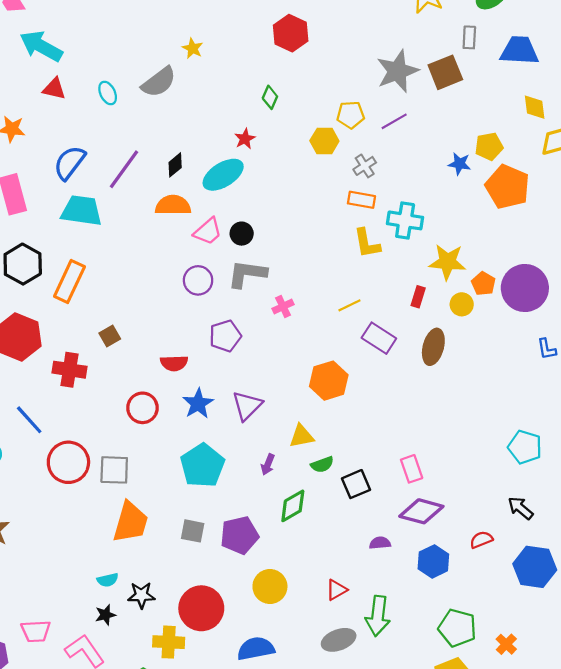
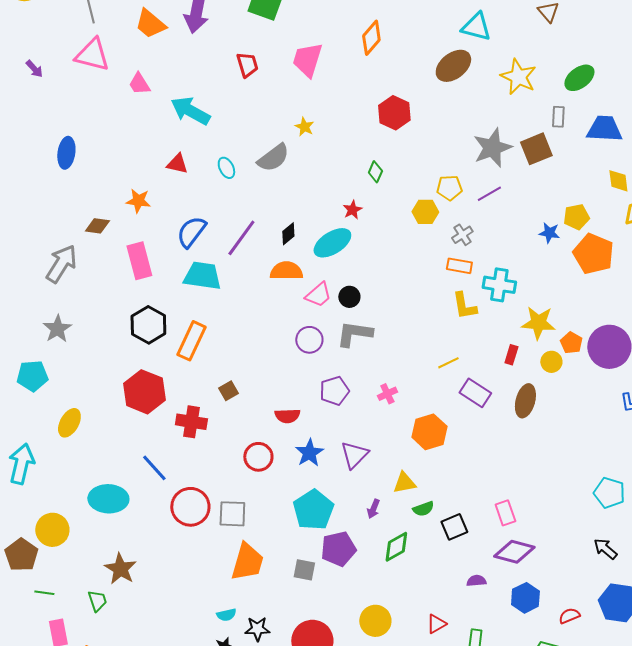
cyan arrow: (41, 46) -> (190, 111), moved
pink cross: (283, 307) -> (387, 394), moved
purple pentagon: (239, 535) -> (338, 549), moved
red semicircle: (481, 540) -> (569, 616), moved

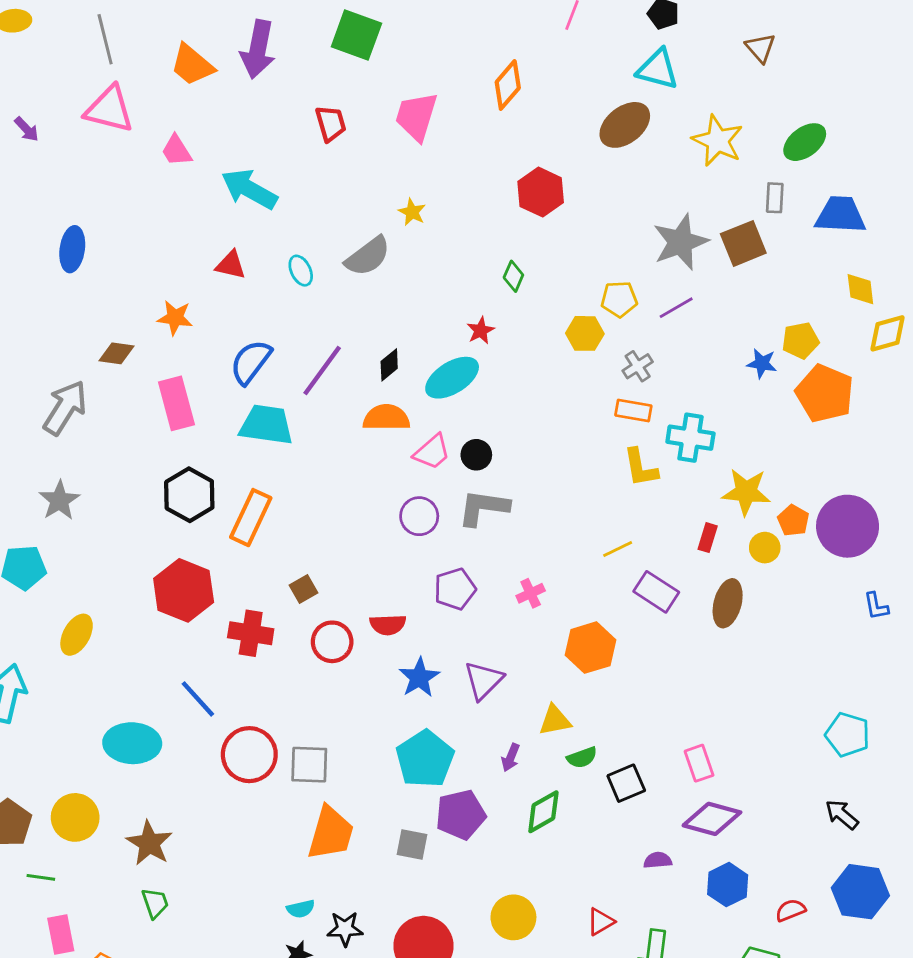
red circle: (258, 457) -> (332, 642), moved
yellow circle: (52, 530) -> (75, 817), moved
green trapezoid: (97, 601) -> (155, 903), moved

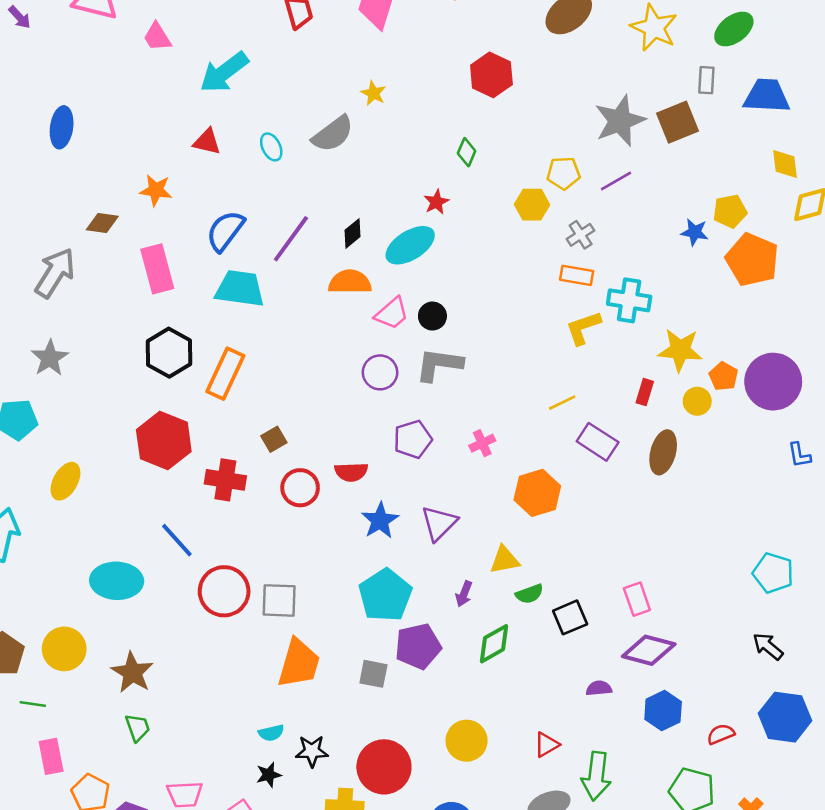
cyan arrow: (249, 189) -> (224, 72), turned -66
yellow L-shape: (641, 468) -> (583, 328), turned 81

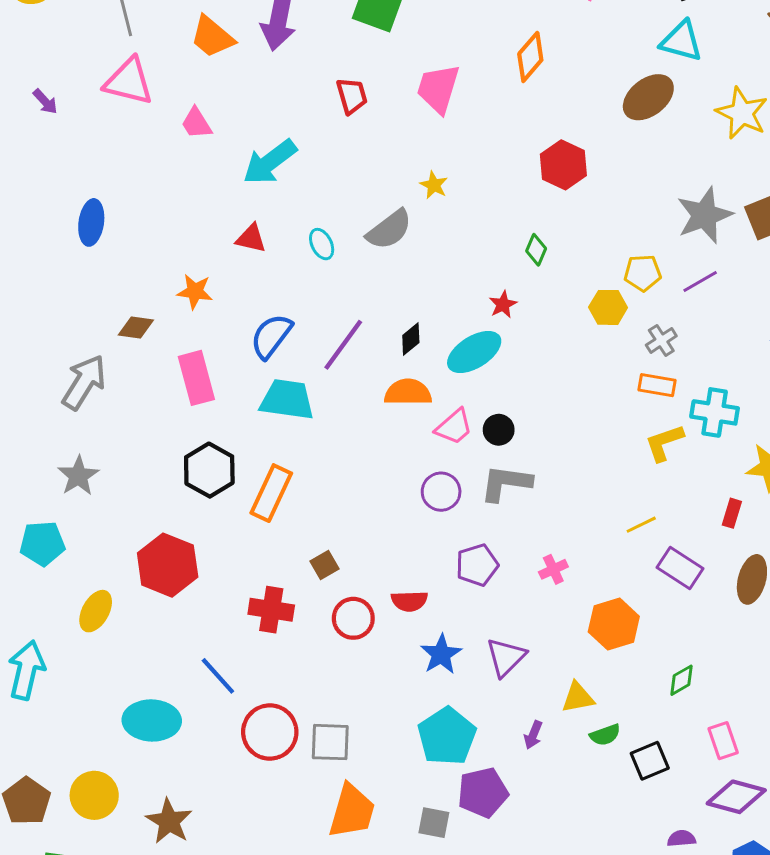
red hexagon: (164, 441) -> (168, 565), moved
green diamond: (494, 644) -> (681, 680), moved, size x0.7

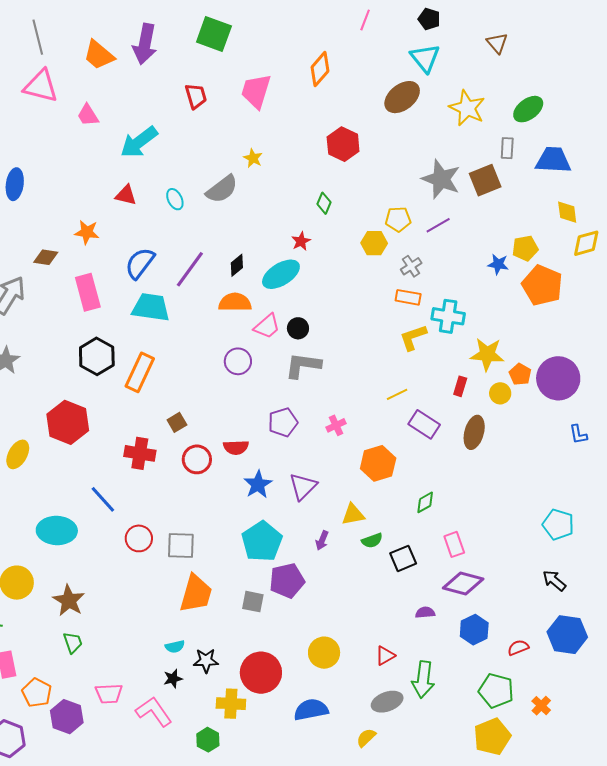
cyan triangle: (681, 41) -> (425, 58), turned 36
gray star: (704, 215) -> (441, 179), turned -30
purple circle: (441, 492) -> (238, 361), moved
red circle: (270, 732) -> (139, 538), size x0.7

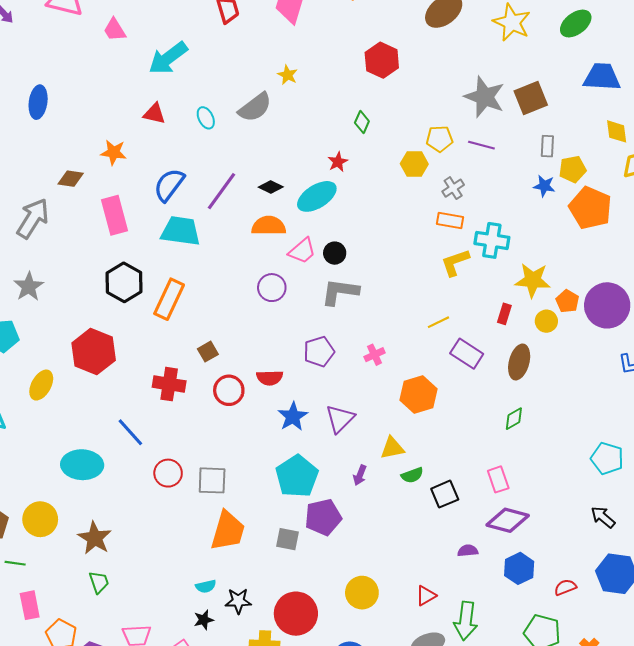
gray rectangle: (507, 148) -> (547, 146), moved
purple line: (438, 225) -> (481, 145), turned 45
black diamond: (237, 265) -> (271, 187), turned 65
green diamond: (425, 502) -> (514, 419), moved

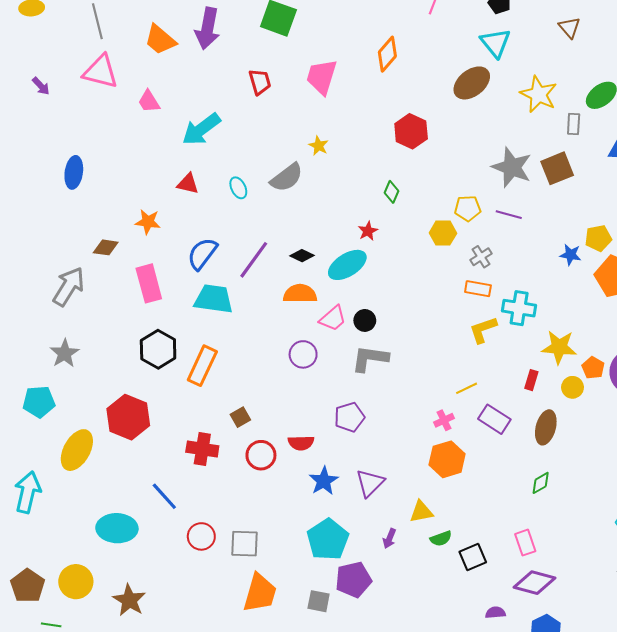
gray rectangle: (547, 146) -> (574, 124), moved
pink cross: (375, 355) -> (444, 420), moved
yellow ellipse: (41, 385) -> (77, 450), size x1.4

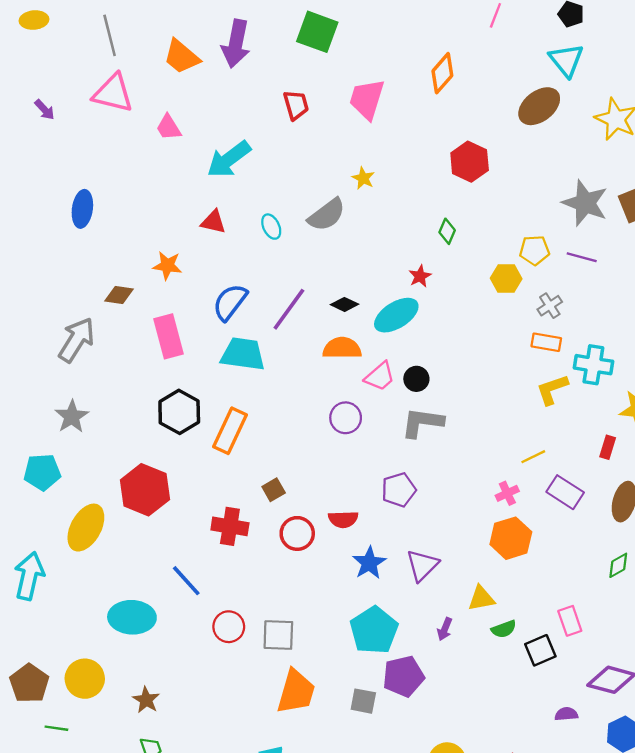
pink rectangle: (525, 543) -> (570, 621), moved
brown star: (129, 600) -> (146, 700), size x0.7

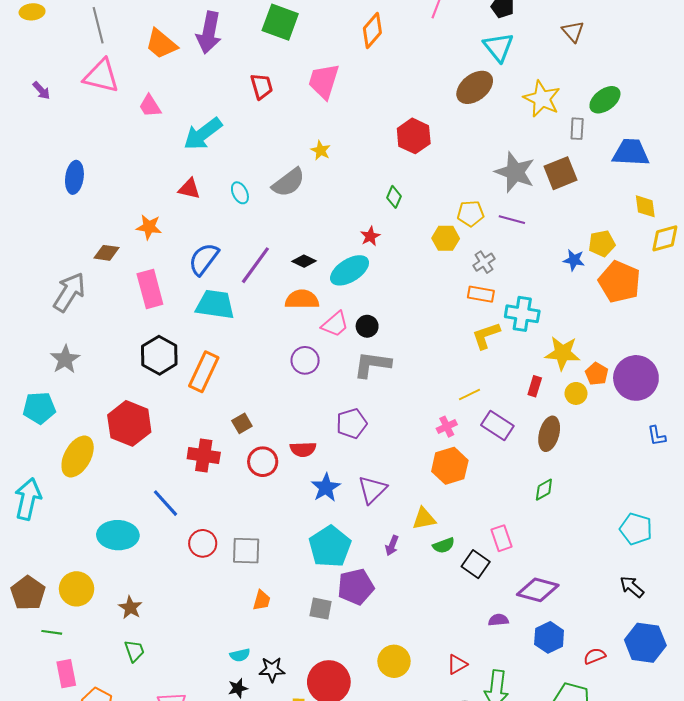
orange diamond: (442, 73) -> (372, 30), moved
black square: (540, 650) -> (476, 564), turned -32
orange trapezoid: (296, 692) -> (262, 600), size x0.5

